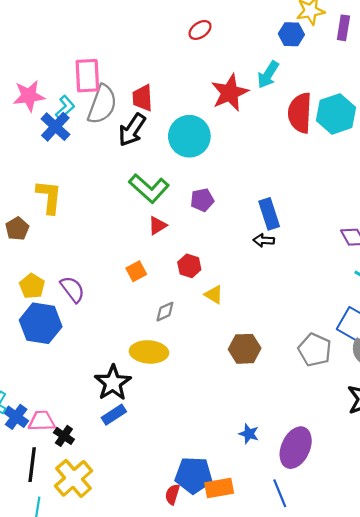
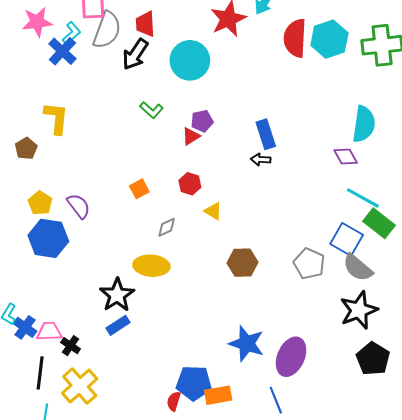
green L-shape: (149, 188) -> (151, 110), size x0.6
red triangle: (157, 226) -> (191, 136), moved
blue star: (249, 434) -> (247, 344), size x1.8

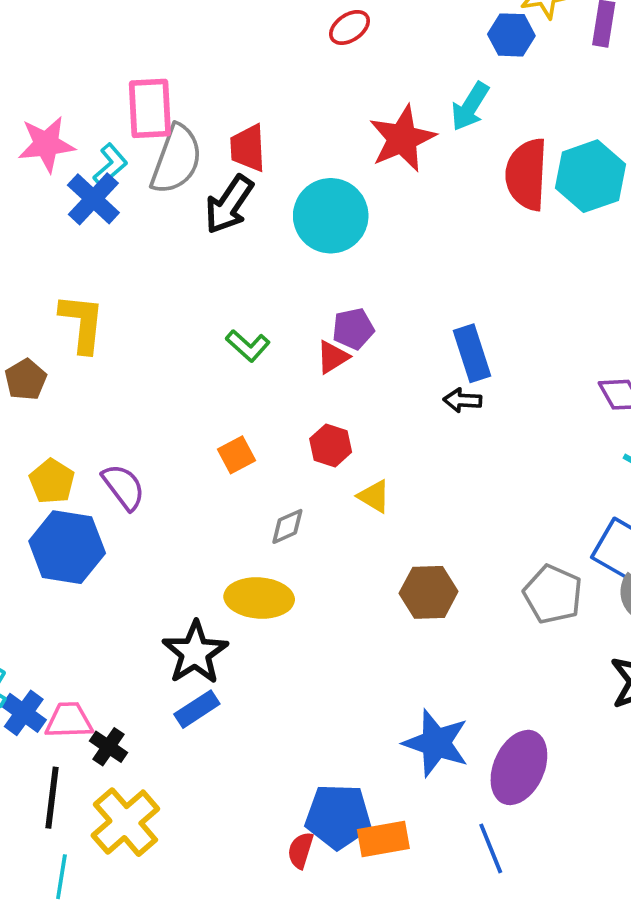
green L-shape: (151, 110) -> (248, 346), moved

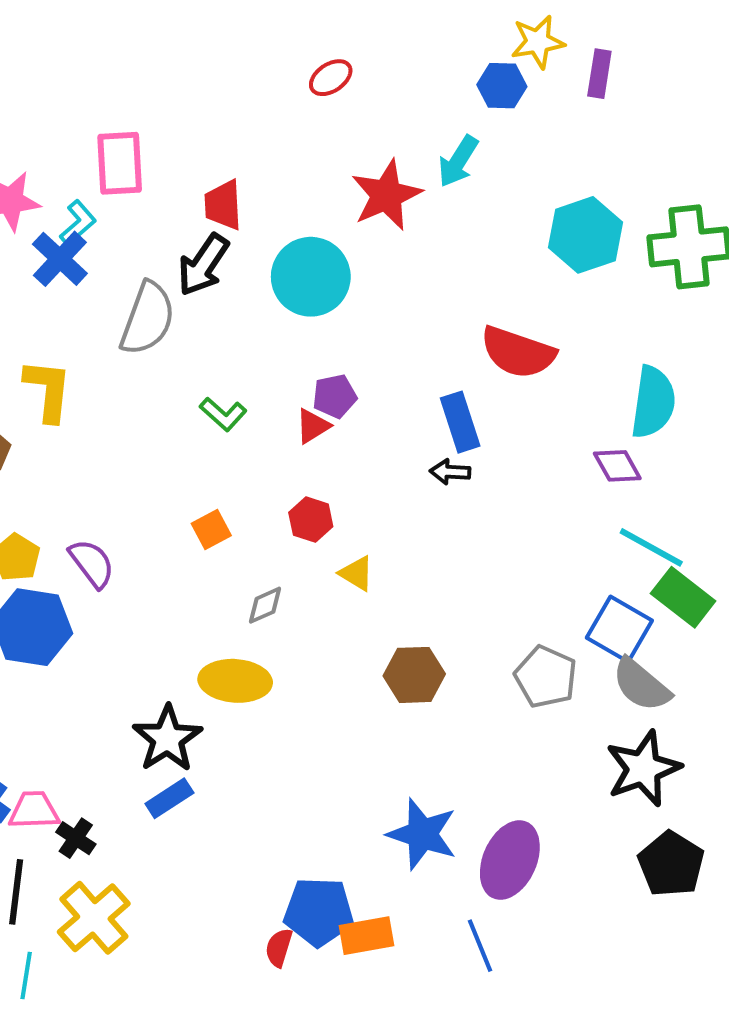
gray semicircle: (176, 159) -> (148, 319), moved
red semicircle: (527, 174) -> (518, 352), moved, turned -74

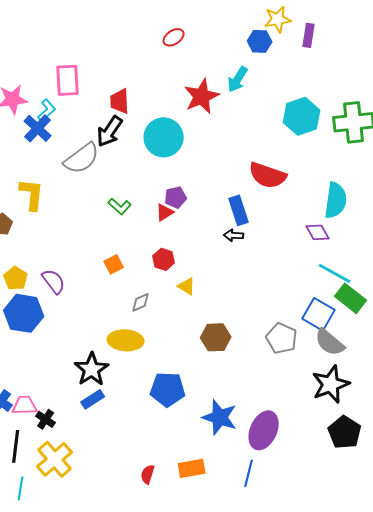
gray semicircle: (148, 319) -> (82, 158), turned 33
blue pentagon: (319, 912) -> (168, 389), moved
blue line: (480, 946) -> (249, 473), turned 36

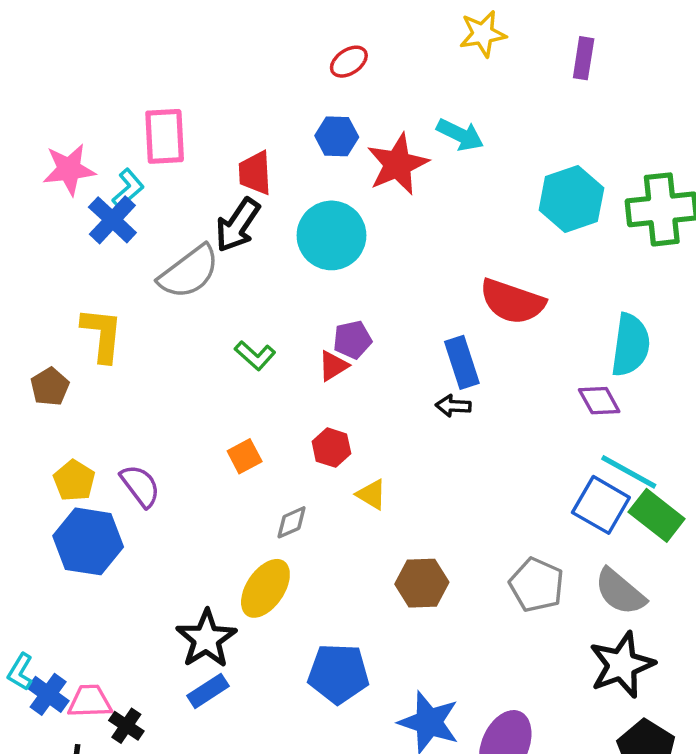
yellow star: (278, 19) -> (483, 34), moved
blue hexagon: (260, 41) -> (337, 136), moved
cyan arrow: (238, 79) -> (460, 135), turned -96
blue square: (319, 314) -> (601, 505), moved
yellow ellipse: (126, 340) -> (265, 588), turned -60

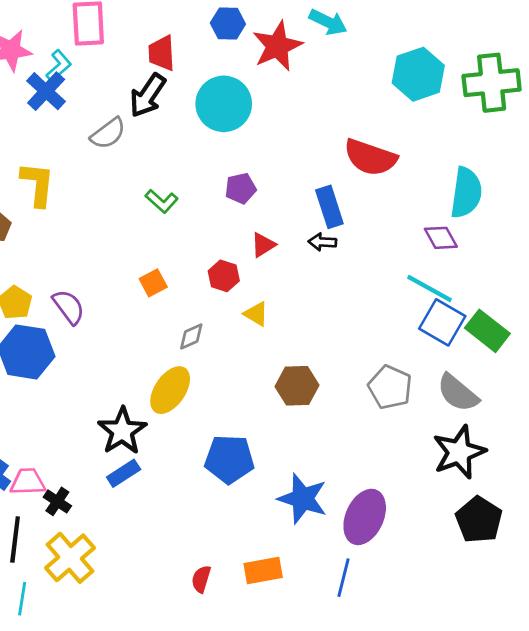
gray semicircle: (189, 272) -> (108, 133), size x0.7
red triangle: (333, 366) -> (263, 245), moved
cyan line: (629, 472) -> (430, 289), moved

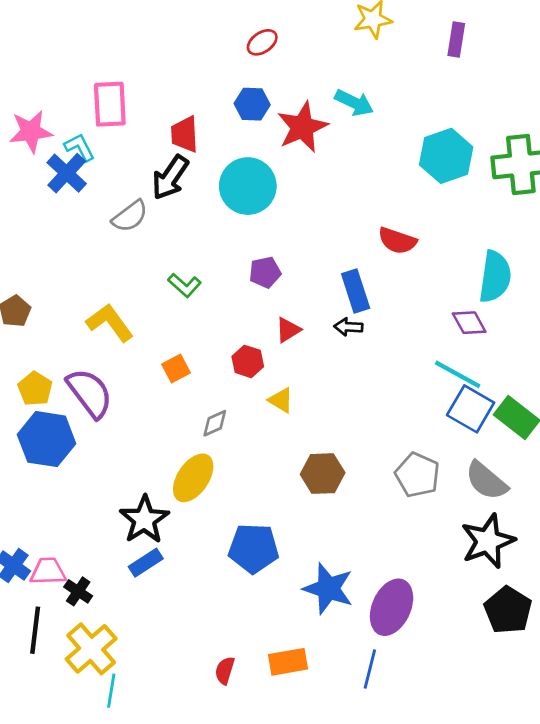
cyan L-shape: (59, 66) -> (80, 147), turned -76
red semicircle: (370, 157) -> (397, 241), size x0.7
yellow L-shape: (38, 184) -> (110, 323), moved, turned -42
purple semicircle: (69, 307) -> (90, 393), size x1.4
cyan line: (22, 599) -> (111, 691), moved

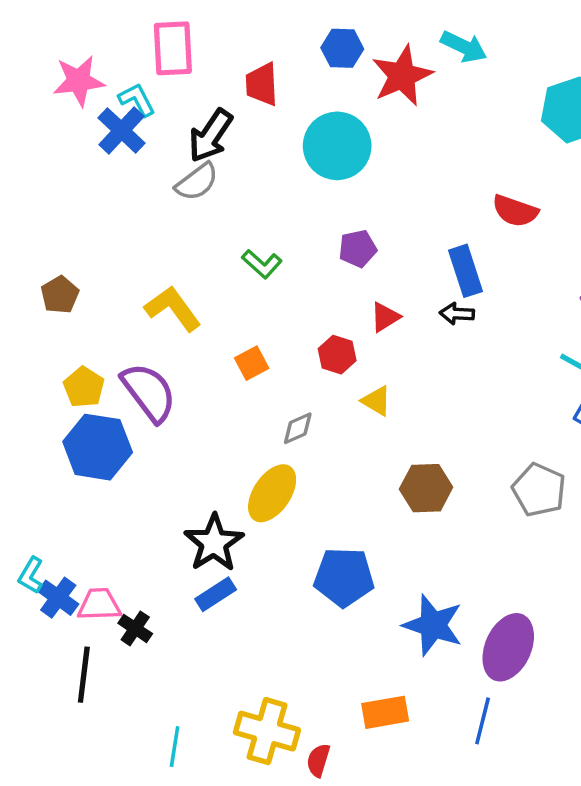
black arrow: (170, 177) -> (210, 136), moved
yellow cross: (91, 649) -> (267, 731), moved, turned -33
red semicircle: (225, 670) -> (318, 760), moved

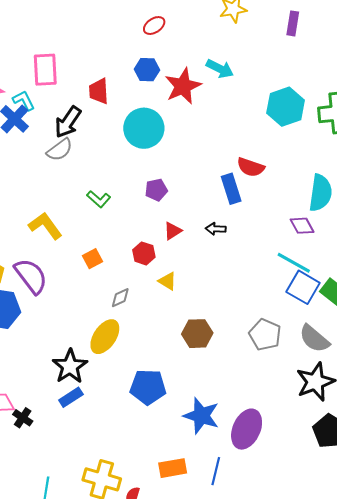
blue rectangle: (465, 271) -> (231, 189), moved
blue line: (483, 721) -> (216, 471), moved

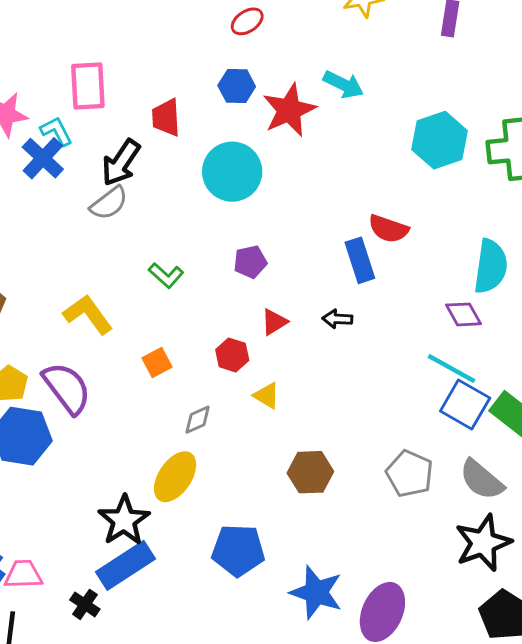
blue rectangle: (71, 397) -> (125, 565), size x1.6
black cross: (23, 418) -> (85, 604), moved

